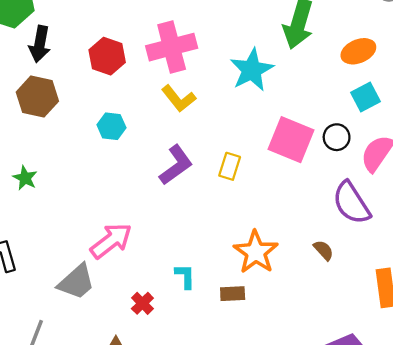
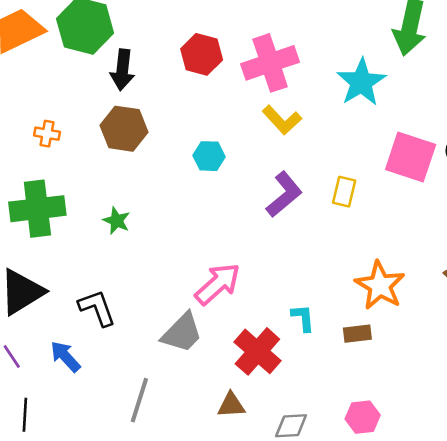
red hexagon: (107, 56) -> (202, 54), moved
red cross: (142, 303) -> (257, 351), size x1.8

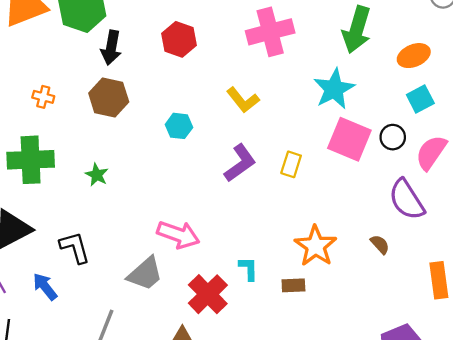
pink cross: (270, 63) -> (270, 32), moved
cyan star: (361, 82) -> (334, 89), moved
pink arrow: (218, 284) -> (178, 235), turned 57

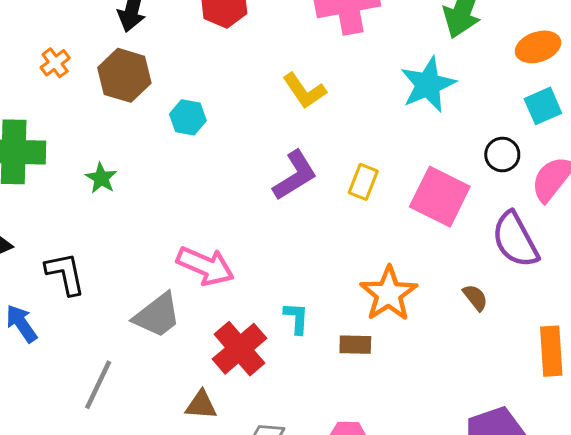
orange cross: (43, 97) -> (55, 63), moved, turned 35
cyan hexagon: (179, 126) -> (188, 117), moved
pink square: (349, 139) -> (440, 197), moved

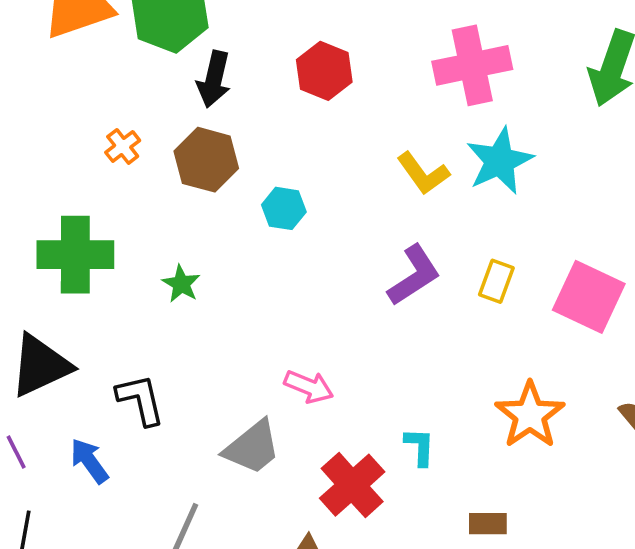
cyan star: (428, 85) -> (500, 161), moved
pink arrow: (205, 266) -> (309, 387), size x0.7
brown rectangle: (355, 345) -> (488, 524), moved

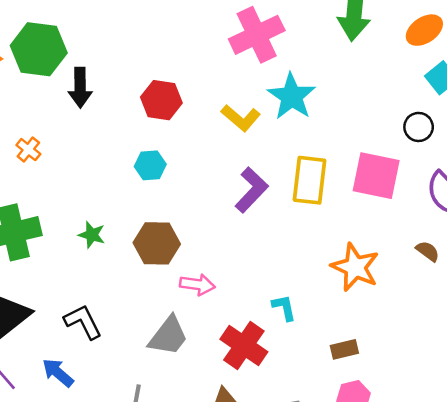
red hexagon: (324, 71) -> (161, 100), moved
brown hexagon: (206, 160) -> (157, 243), moved
yellow rectangle: (496, 281) -> (310, 180), size x1.6

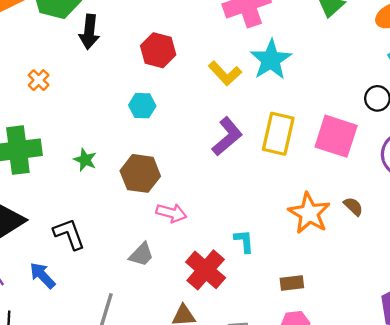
brown semicircle: (428, 251) -> (353, 206), moved
gray trapezoid: (168, 336) -> (141, 255), size x0.7

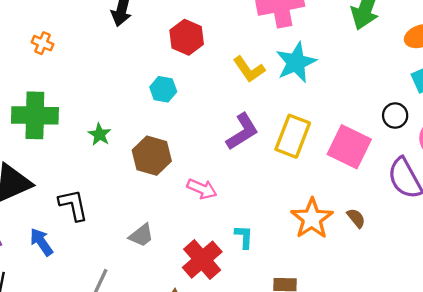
orange cross: (39, 80) -> (42, 43), moved, turned -30
pink arrow: (171, 213) -> (202, 189), moved

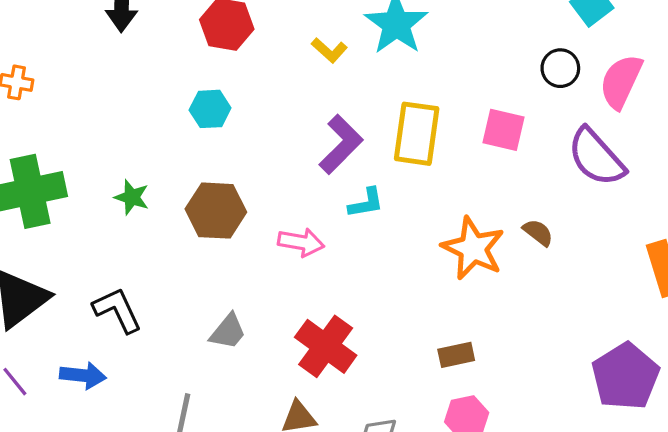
yellow L-shape: (249, 69) -> (329, 50), size x0.7
pink square: (349, 147) -> (504, 130), size x0.7
cyan L-shape: (244, 237) -> (366, 203), moved, turned 90
blue arrow: (41, 242) -> (83, 375), turned 144

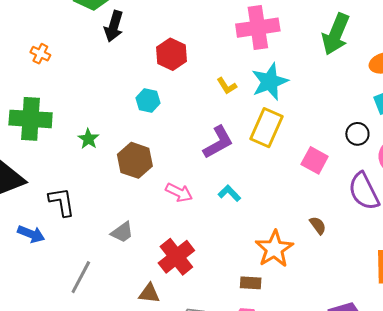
yellow rectangle: (417, 134) -> (267, 128), moved
cyan L-shape: (366, 203) -> (229, 193), moved, turned -140
orange star: (473, 248) -> (274, 249), moved

